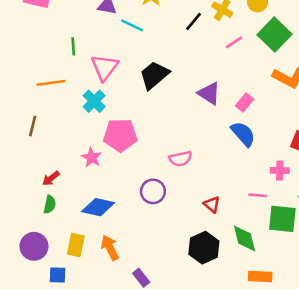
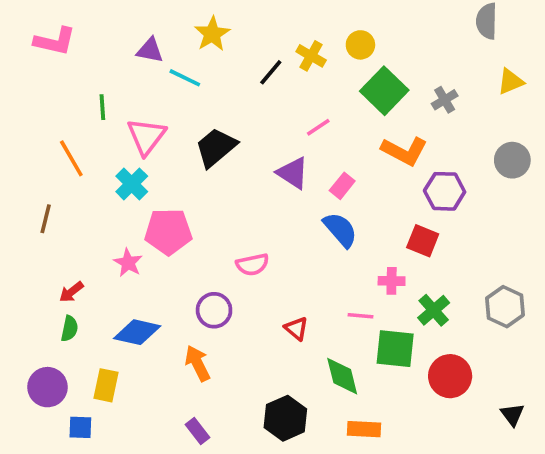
pink line: (234, 42) -> (318, 127), moved
orange line: (51, 83) -> (71, 158), turned 68
orange arrow: (110, 248) -> (198, 363), moved
black hexagon: (204, 248) -> (285, 418), moved

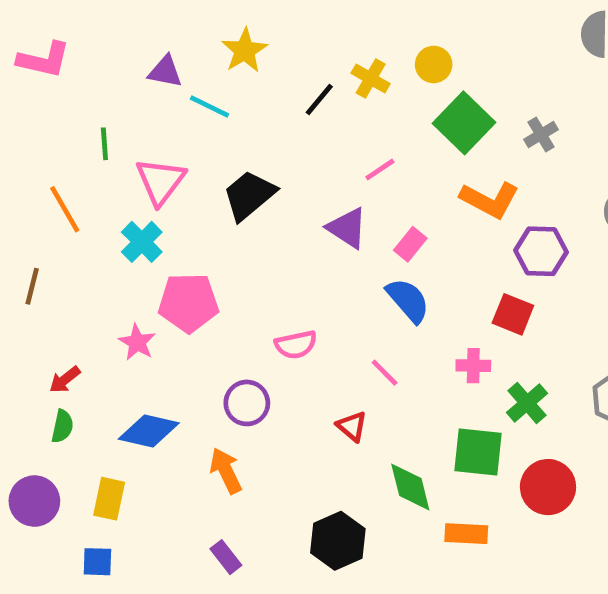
pink line: (360, 316) -> (385, 373), moved, turned 40
blue square: (80, 427) -> (97, 562), moved
orange rectangle: (364, 429) -> (466, 534), moved

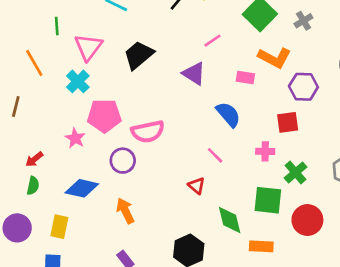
pink rectangle: (410, 244) -> (245, 77), moved, turned 60
red square: (513, 314) -> (288, 122), turned -30
pink semicircle: (296, 345) -> (148, 132), moved, size x1.4
purple circle: (247, 403) -> (123, 161), moved

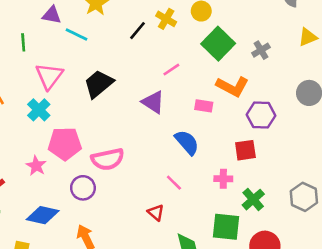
green line: (57, 26) -> (23, 42), moved

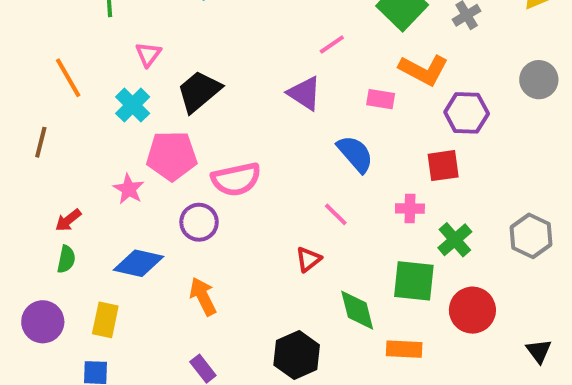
pink triangle: (49, 76) -> (148, 54), size x0.6
black trapezoid: (99, 84) -> (199, 91), moved
red triangle: (156, 213) -> (308, 259), turned 42

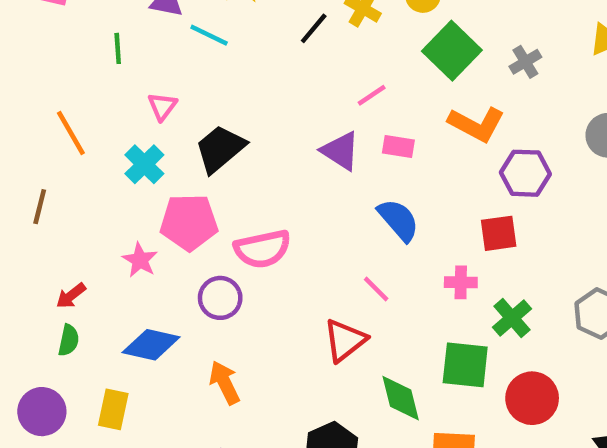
pink rectangle: (381, 99) -> (398, 146), moved
red triangle: (308, 259) -> (345, 340), size x1.5

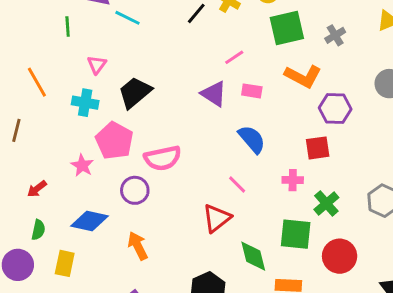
green square: (452, 51) -> (287, 28), turned 33
cyan cross: (144, 164) -> (85, 103), turned -35
pink pentagon: (189, 222) -> (114, 141), turned 30
green semicircle: (69, 340) -> (38, 230), moved

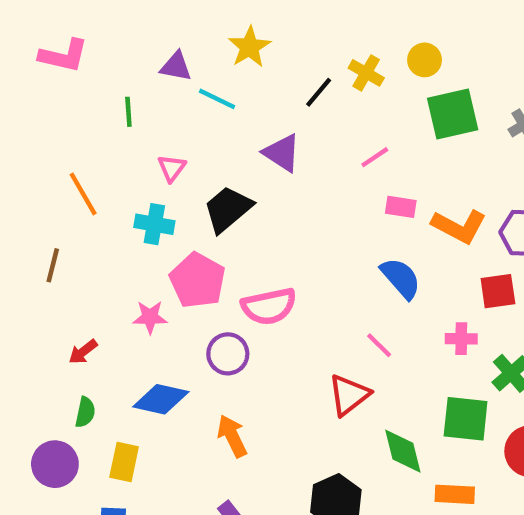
orange L-shape: (303, 76) -> (459, 226), moved
purple triangle: (214, 94) -> (282, 153), moved
pink star: (82, 165) -> (150, 317), turned -30

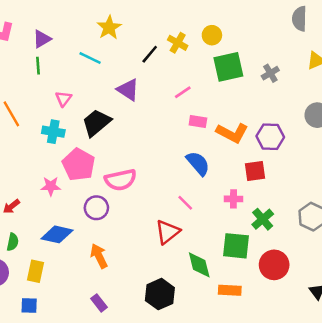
purple triangle: (176, 66) -> (42, 39), moved, turned -42

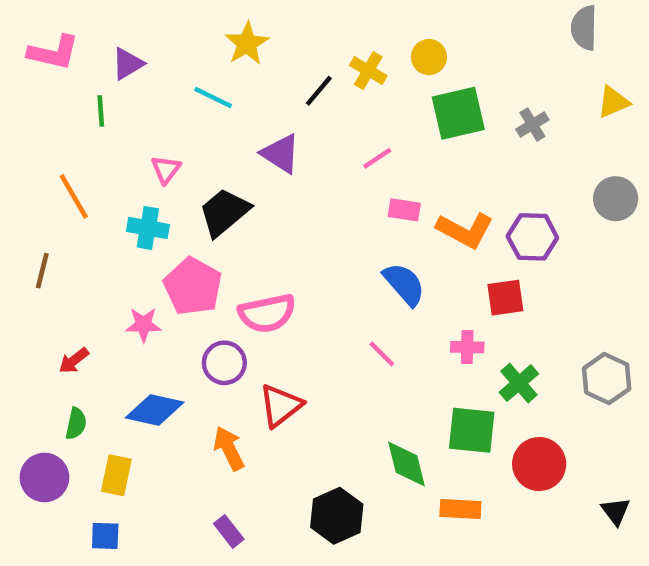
green line: (38, 66) -> (101, 111), moved
red triangle: (167, 232) -> (281, 406), moved

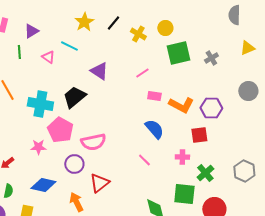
black line: (319, 91) -> (113, 23), moved
pink triangle: (166, 169) -> (48, 57), moved, turned -32
cyan cross: (148, 228) -> (40, 104), size x1.4

